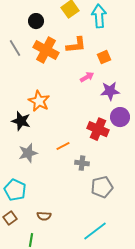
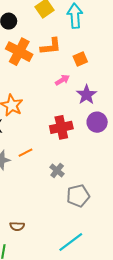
purple star: (110, 91) -> (87, 95), turned -30
red cross: (98, 129) -> (61, 127), moved, turned -35
orange line: (63, 146) -> (25, 153), moved
gray cross: (82, 163) -> (57, 170), turned 32

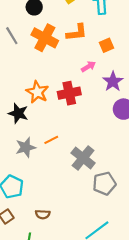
red cross: (61, 127) -> (69, 93), moved
gray cross: (57, 170) -> (83, 158), size x1.6

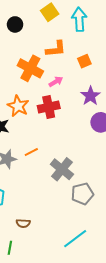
orange cross: (45, 38) -> (30, 68), moved
pink arrow: (88, 67) -> (56, 82), moved

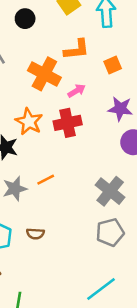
purple star: (90, 96) -> (120, 109), turned -30
gray cross: (62, 169) -> (110, 191), moved
brown semicircle: (23, 223) -> (35, 234), moved

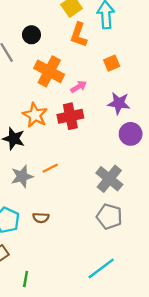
black circle: (25, 19) -> (31, 35), moved
orange L-shape: (77, 50) -> (79, 35), moved, turned 115
gray pentagon: (110, 232) -> (109, 217), turned 30

